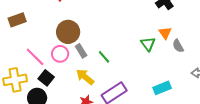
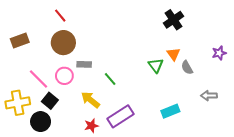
brown circle: (68, 32) -> (63, 43), moved
gray rectangle: (81, 51) -> (84, 64), moved, turned -56

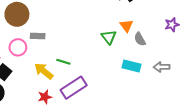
green line: (110, 79) -> (63, 62), moved, turned -32
cyan rectangle: (170, 111) -> (132, 66), moved, turned 36

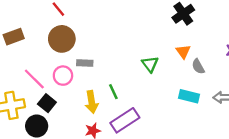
green triangle: (109, 37) -> (150, 64), moved
green line: (63, 62) -> (113, 92), turned 48
yellow arrow: (44, 71) -> (92, 102), turned -138

